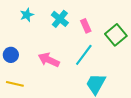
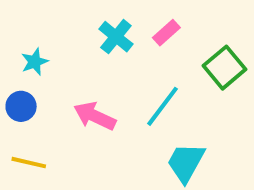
cyan star: (27, 15) -> (35, 62), moved
pink rectangle: (86, 26) -> (166, 33), moved, turned 72

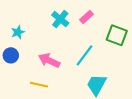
green square: (225, 68) -> (117, 35), turned -30
yellow line: (29, 163) -> (39, 85), moved

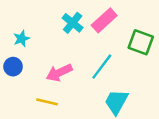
pink rectangle: (87, 17) -> (104, 20), size x1.5
pink arrow: (49, 60) -> (59, 73), turned -50

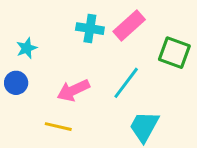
cyan cross: (73, 23) -> (90, 29), turned -30

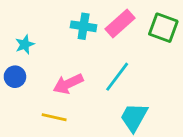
green square: (174, 53) -> (163, 28), moved

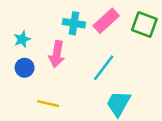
blue circle: (15, 77) -> (25, 68), moved
pink arrow: (68, 84) -> (57, 54), moved, turned -55

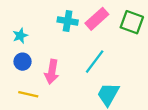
pink arrow: (57, 54) -> (52, 72), moved
yellow line: (48, 104) -> (28, 94), moved

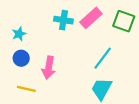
cyan line: (95, 62) -> (103, 58), moved

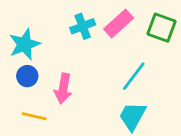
cyan cross: (63, 20) -> (83, 26), turned -30
cyan star: (19, 34) -> (25, 44), size x1.6

